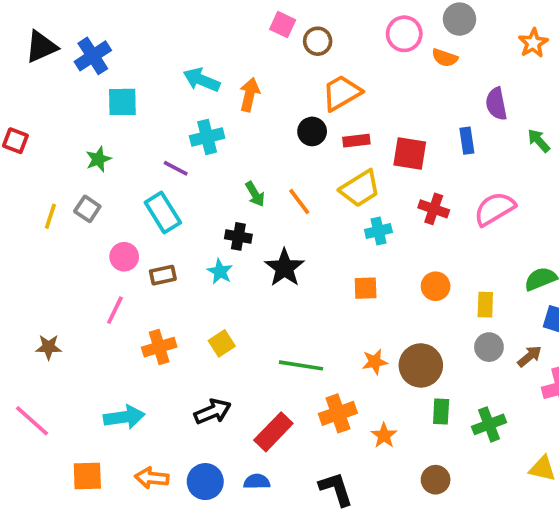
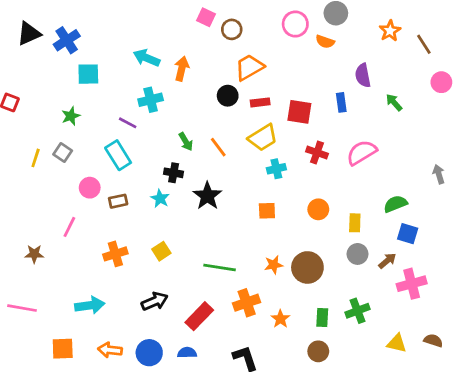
pink line: (115, 310) -> (69, 227), moved
green rectangle: (441, 412) -> (322, 318), moved
pink line: (32, 421) -> (22, 308), turned -32

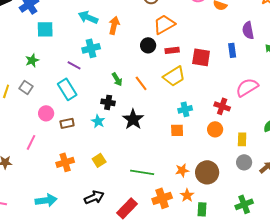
red cross: (317, 153) -> (222, 106), moved
cyan cross: (276, 169) -> (185, 109), moved
green rectangle: (322, 318) -> (202, 209), moved
orange star: (280, 319) -> (187, 195), moved

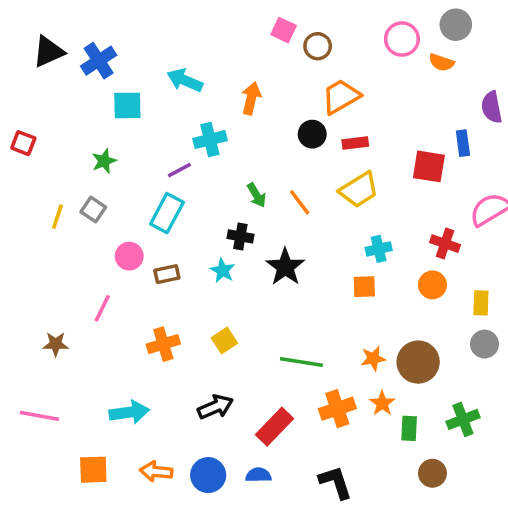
cyan arrow: (88, 17) -> (185, 80), moved
red square: (201, 57) -> (429, 166), moved
purple line: (74, 65) -> (179, 170), turned -56
cyan rectangle: (67, 89) -> (167, 213), turned 60
green cross: (244, 204) -> (463, 419), moved

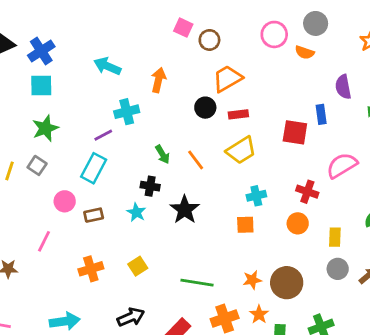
cyan square: (127, 105) -> (41, 85), moved
green star: (104, 161) -> (45, 128), size x1.4

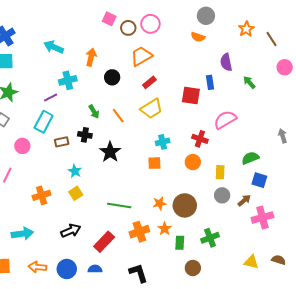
pink circle: (274, 34) -> (150, 24), moved
black circle: (205, 108) -> (112, 77), moved
red rectangle: (238, 114) -> (149, 82), turned -32
cyan star: (136, 212) -> (75, 171), moved
brown rectangle: (94, 215) -> (62, 142), moved

